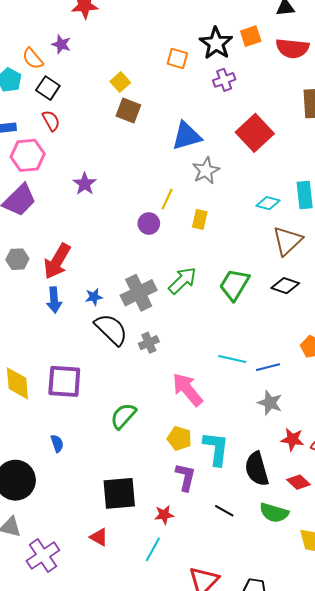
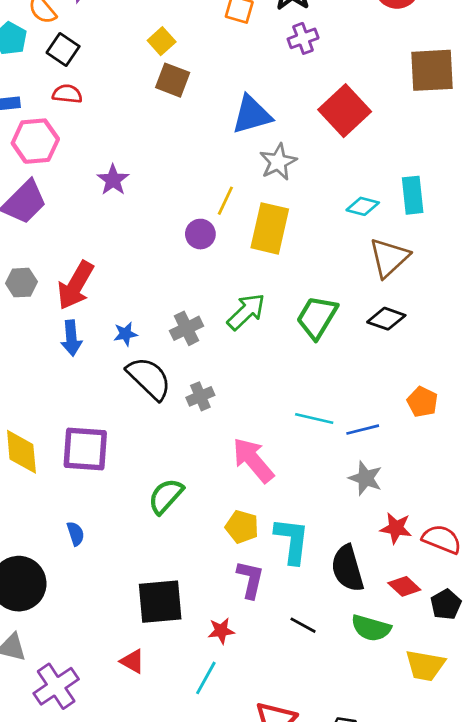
red semicircle: (51, 121) -> (67, 94), turned -55
yellow rectangle: (200, 219) -> (270, 228), size x1.8
gray cross: (139, 293) -> (187, 328), size x0.7

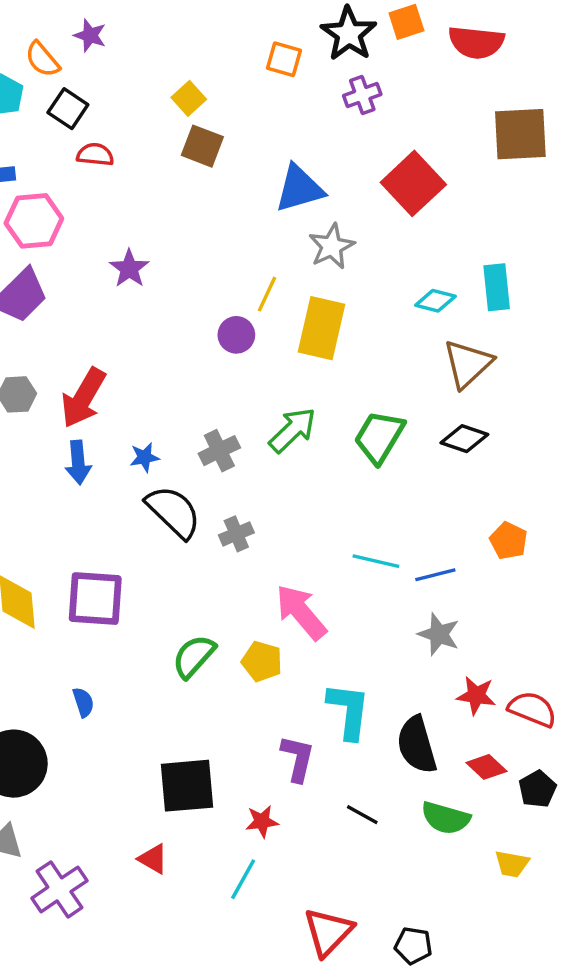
red semicircle: (67, 94) -> (95, 155), moved
yellow pentagon: (242, 527) -> (262, 661), moved
yellow trapezoid: (425, 665) -> (512, 864), size x0.7

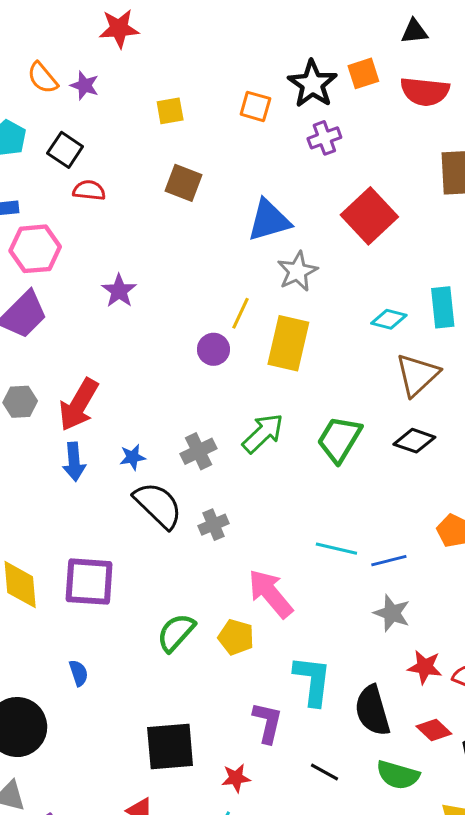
orange semicircle: (42, 59) -> (43, 78), moved
yellow square: (189, 98) -> (170, 111), moved, turned 32

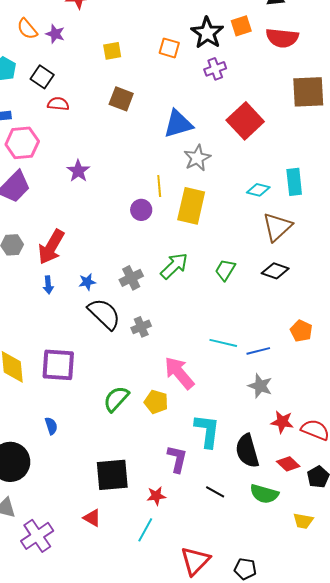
yellow line: (240, 313) -> (159, 186), turned -30
green trapezoid: (339, 439) -> (225, 270), size x0.7
blue arrow: (74, 462) -> (48, 285), size x0.7

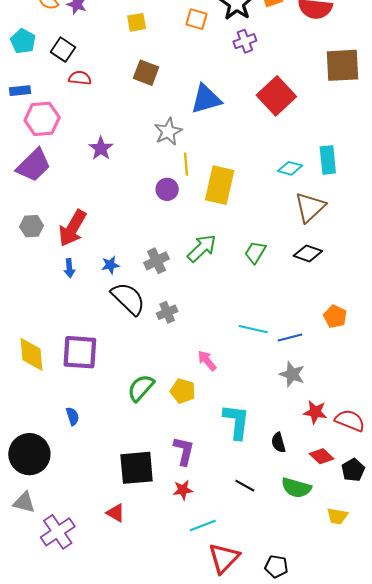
gray star: (197, 158) -> (168, 132), moved
pink arrow: (179, 373) -> (207, 361), size x0.6
black semicircle: (247, 451) -> (278, 443), size x0.6
purple L-shape: (177, 459) -> (184, 451), moved
cyan line: (145, 530) -> (203, 526), moved, turned 40

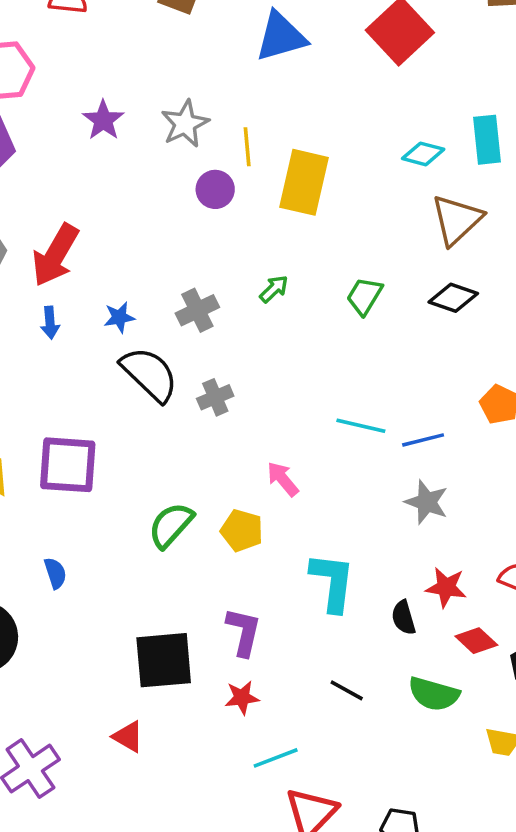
gray star: (168, 132) -> (185, 124), moved
green arrow: (202, 248) -> (274, 289), size x0.6
red star: (315, 412) -> (446, 587), moved

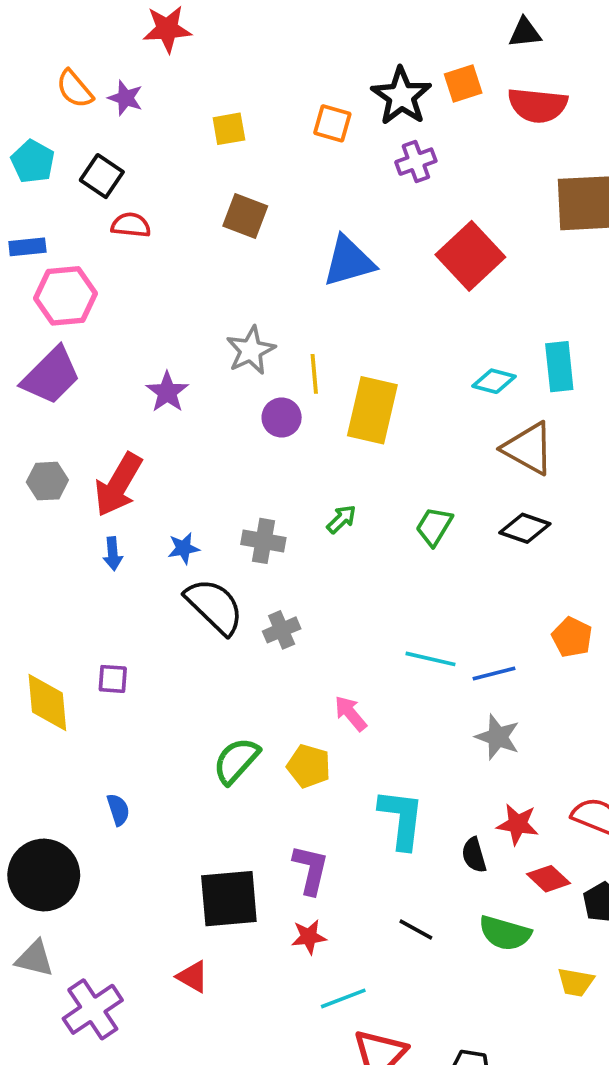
purple star: (103, 120) -> (167, 392), moved
brown triangle: (457, 220) -> (528, 448), turned -48
gray cross: (197, 310) -> (263, 541), turned 36
purple square: (68, 465) -> (113, 679), moved, size x0.5

